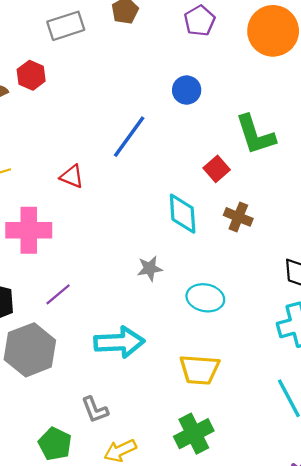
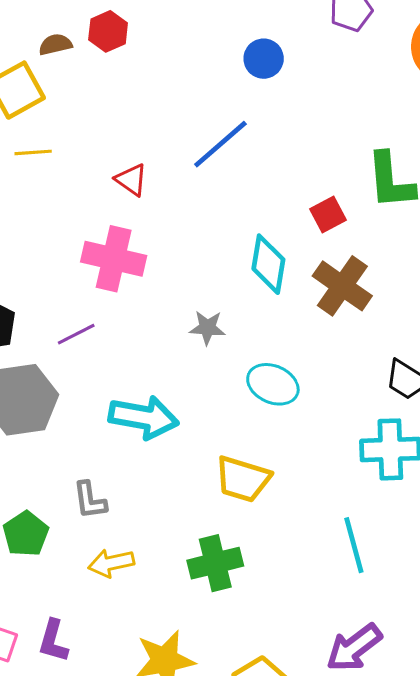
blue circle: (187, 90) -> (264, 59), moved
brown cross: (238, 217) -> (342, 286), size x1.5
pink cross: (29, 230) -> (114, 259), moved

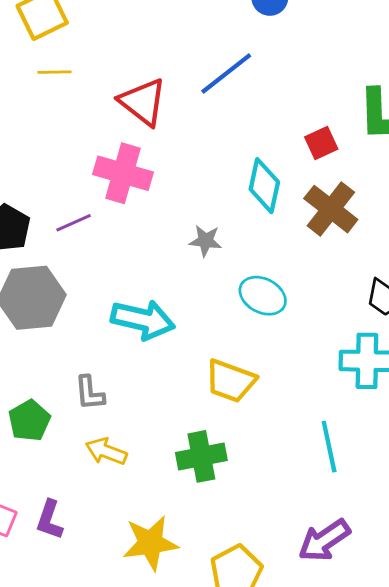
red triangle: (131, 180) -> (143, 102), size x1.6
purple line: (76, 334) -> (74, 223), moved
yellow arrow: (111, 563) -> (106, 451), turned 30

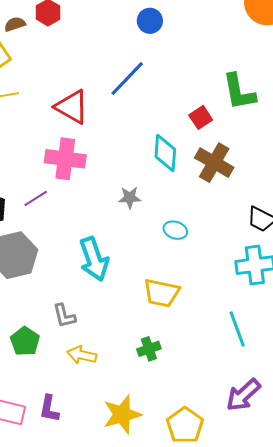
cyan ellipse: (263, 296) -> (175, 230), size x0.7
cyan arrow: (143, 320) -> (94, 259), turned 66
green cross: (201, 456) -> (149, 349), size x0.7

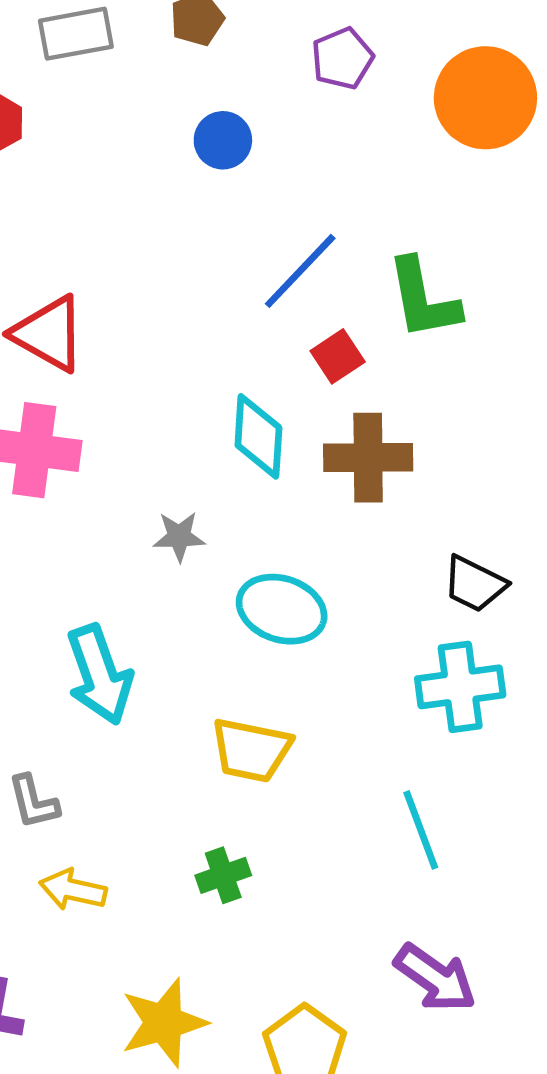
blue line: (127, 79) -> (300, 271), moved
brown cross: (214, 163) -> (368, 458), turned -30
cyan ellipse: (175, 230) -> (282, 609), size x1.6
purple arrow: (243, 395) -> (435, 978), turned -102

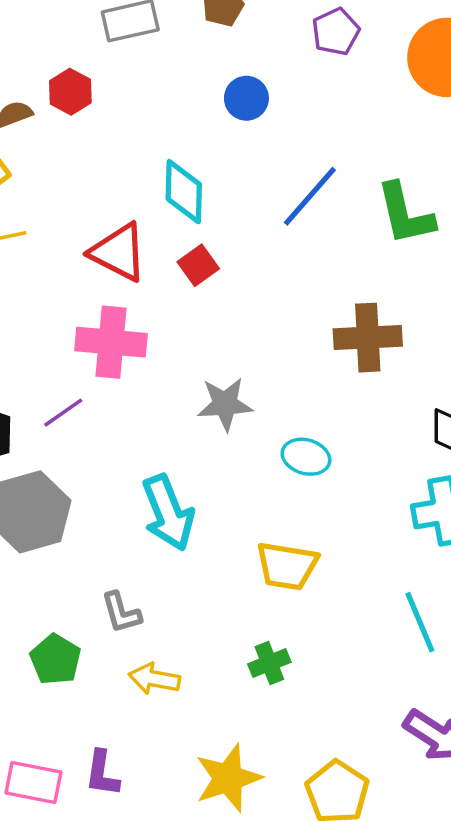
red square: (338, 356) -> (198, 265), moved
cyan diamond: (258, 436) -> (184, 192), moved
gray star: (179, 537) -> (225, 404), size x1.4
cyan ellipse: (282, 609) -> (306, 457), size x0.7

